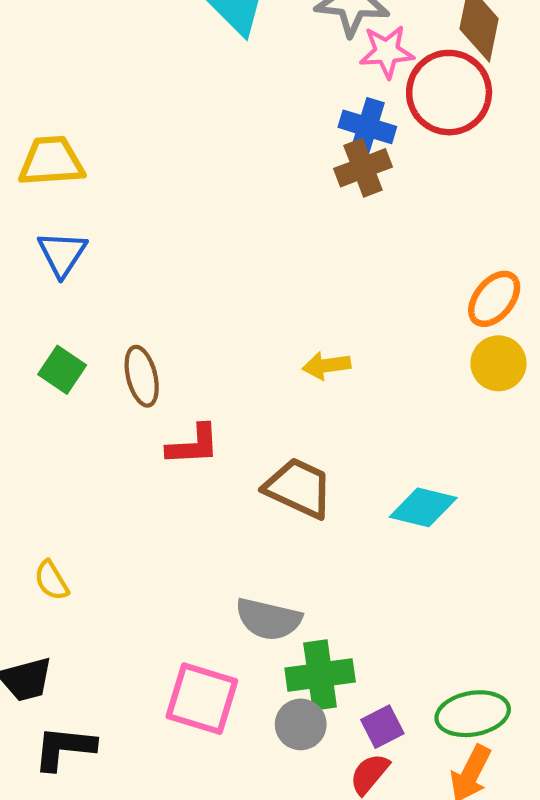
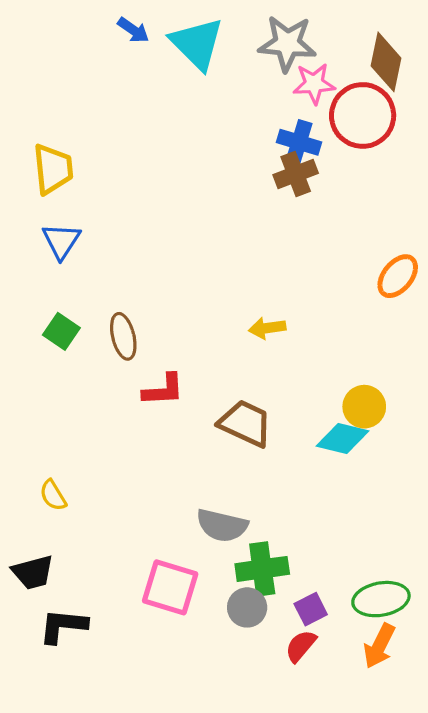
yellow trapezoid: (51, 161) -> (53, 169), turned 88
yellow circle: (498, 363) -> (364, 407), moved

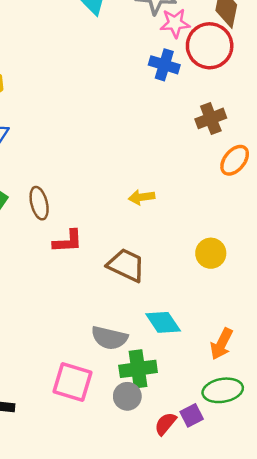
brown cross: (296, 174) -> (211, 118), moved
cyan diamond: (342, 438) -> (163, 322), moved, turned 42
purple square: (311, 609) -> (192, 415), moved
orange arrow: (379, 646) -> (221, 344), moved

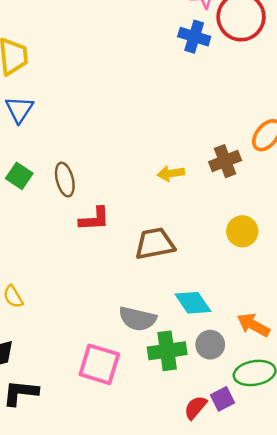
brown cross: (211, 118) -> (225, 161), moved
brown trapezoid: (126, 265) -> (155, 244), turned -36
orange arrow: (221, 344) -> (253, 325), turned 92
gray circle: (127, 396) -> (210, 345), moved

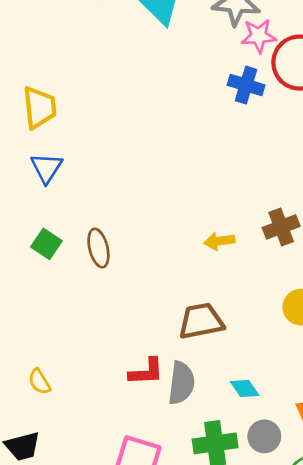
red L-shape: (94, 219) -> (146, 372), moved
cyan diamond: (193, 303) -> (245, 389), size x0.7
gray semicircle: (138, 319) -> (181, 383), moved, turned -96

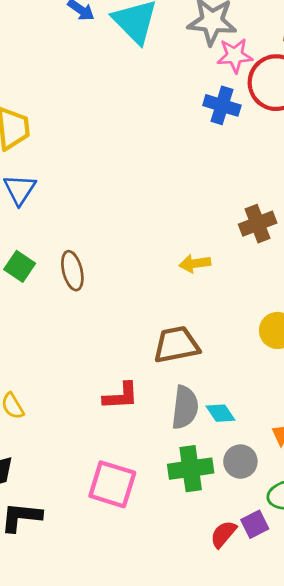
brown cross: (281, 227) -> (258, 224), moved
gray semicircle: (181, 383) -> (185, 407), moved

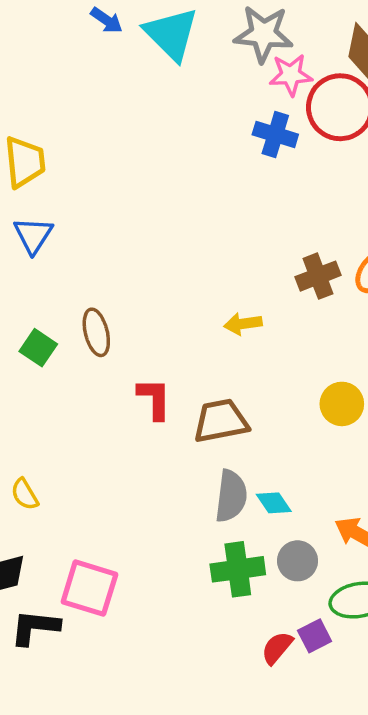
green square: (20, 266) -> (38, 348), moved
red L-shape: (121, 396) -> (154, 399), moved, turned -87
pink square: (112, 484) -> (89, 588), moved

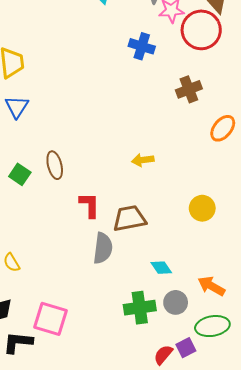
blue cross: (275, 135) -> (142, 46), moved
brown cross: (318, 276) -> (189, 89), moved
gray semicircle: (231, 496) -> (103, 248), moved

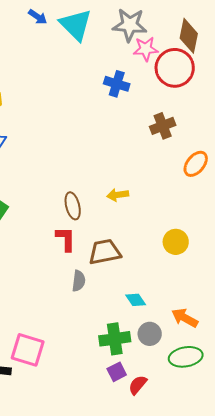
brown ellipse: (55, 165) -> (73, 206), moved
gray semicircle: (103, 248) -> (79, 281), size x0.7
purple square: (186, 348) -> (117, 372), moved

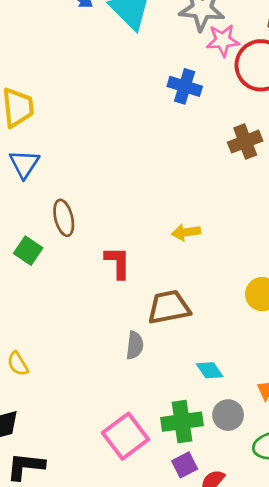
brown ellipse: (73, 206) -> (64, 218), moved
red L-shape: (66, 239) -> (118, 263), moved
pink square: (28, 350) -> (126, 436), moved, turned 36

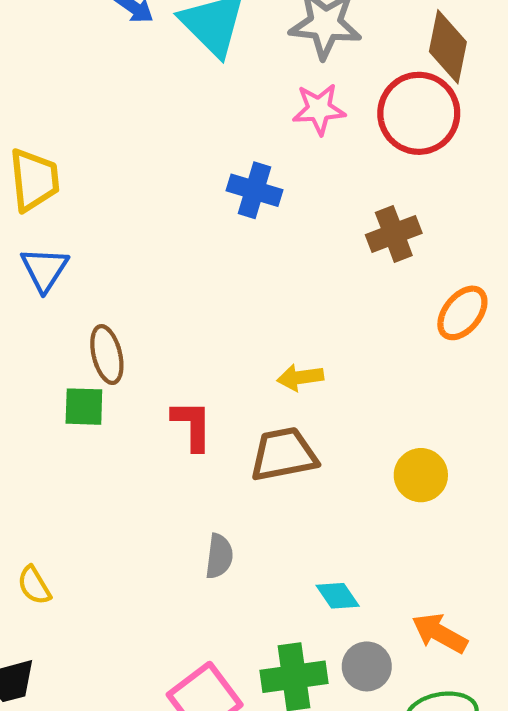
pink star: (223, 40) -> (319, 109), moved
blue cross: (185, 86) -> (254, 190), moved
green square: (28, 251) -> (84, 407), moved, turned -32
brown trapezoid: (169, 307) -> (284, 454), moved

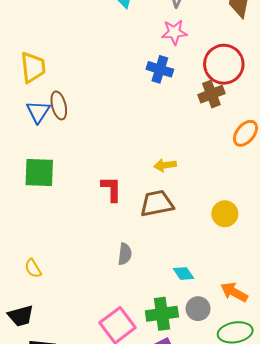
red circle: (419, 113) -> (224, 64), moved
blue cross: (254, 190) -> (160, 69), moved
brown ellipse: (107, 355) -> (59, 105), moved
green square: (84, 407) -> (39, 172), moved, size x1.5

